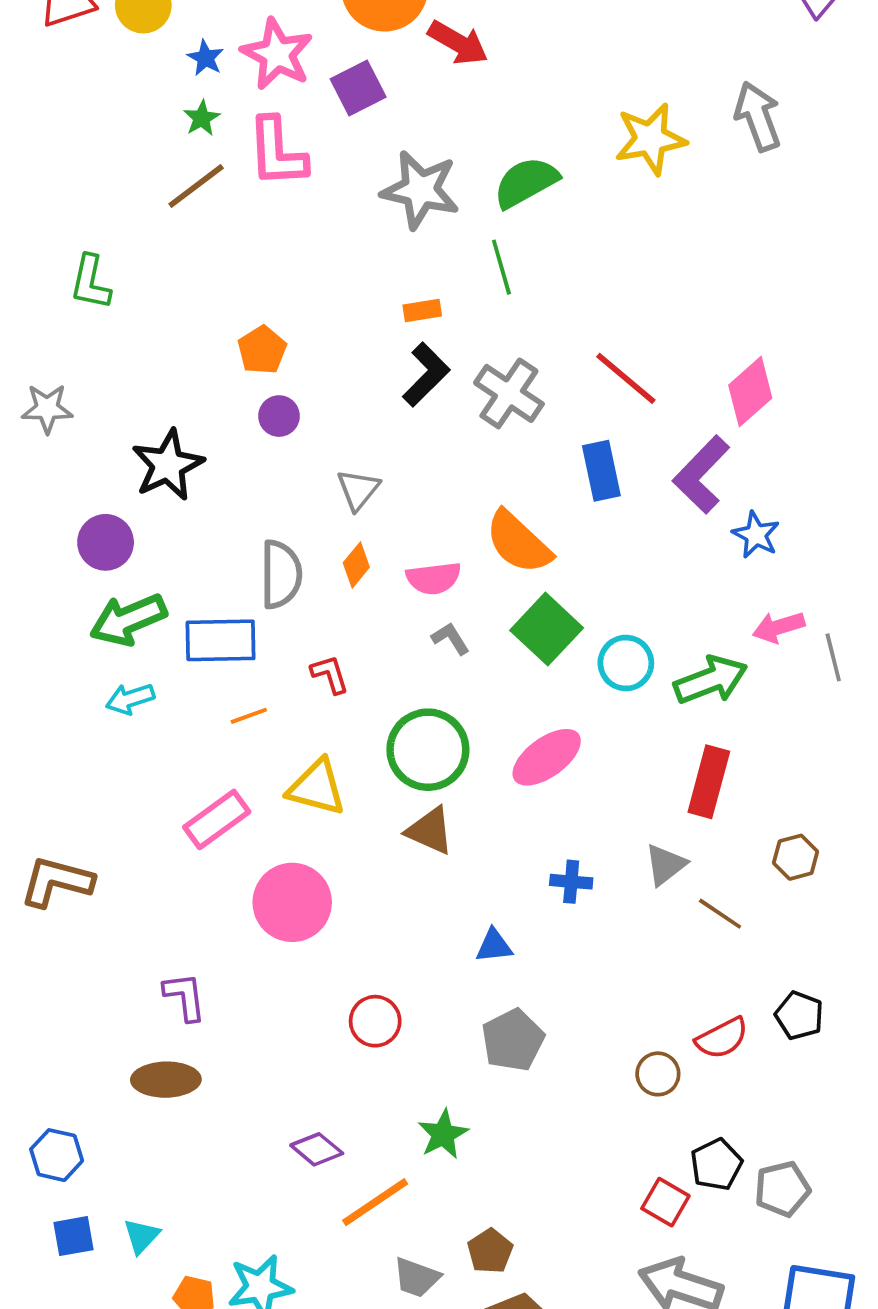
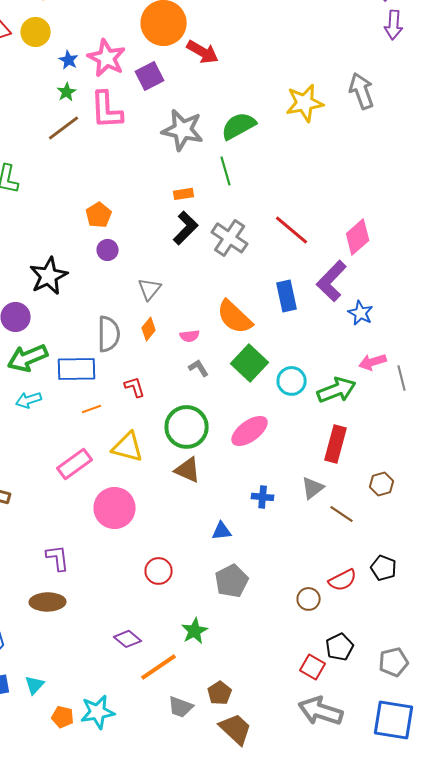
blue rectangle: (601, 471) -> (287, 296), moved
pink semicircle: (434, 578) -> (190, 336), size x0.7
gray pentagon: (782, 1189) -> (394, 662), moved

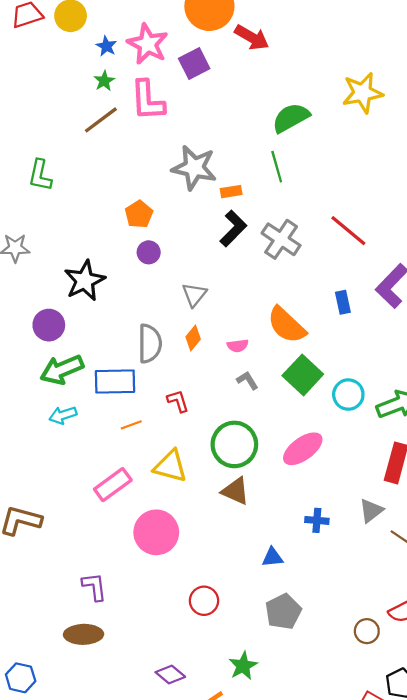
gray star: (183, 130) -> (194, 168), moved
blue rectangle: (287, 296) -> (343, 302), size x0.7

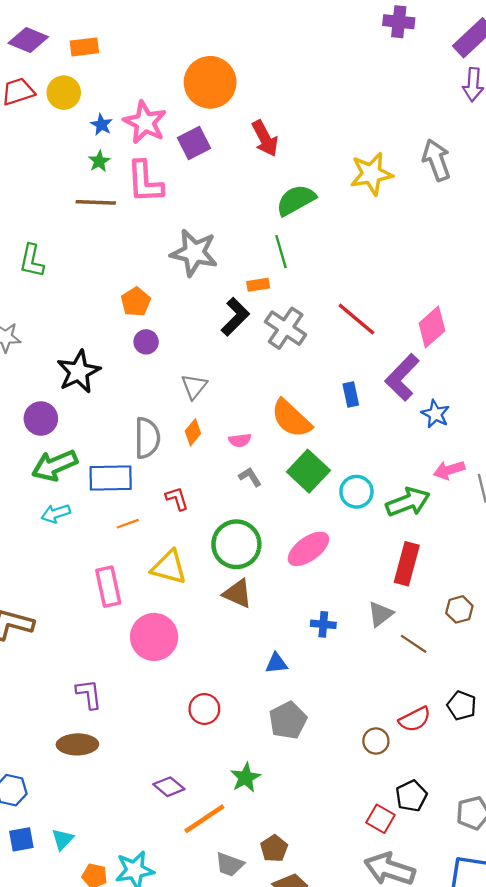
red arrow: (252, 37) -> (265, 138), moved, turned 32
brown line: (101, 120) -> (96, 202), turned 39
orange rectangle: (231, 192) -> (258, 285), moved
pink rectangle: (113, 485) -> (108, 587), turned -66

